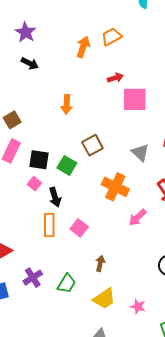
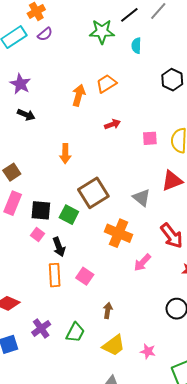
pink square: (135, 99) -> (150, 138), moved, size x0.6
brown square: (92, 145) -> (93, 193), size x1.4

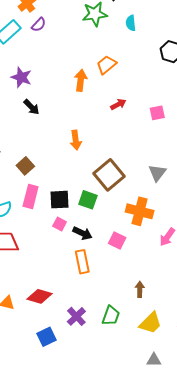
black arrow: (26, 115) -> (31, 107), turned 30
gray triangle: (142, 198) -> (157, 173), turned 36
black arrow: (59, 247) -> (82, 233), turned -36
pink square: (85, 276) -> (117, 240), moved

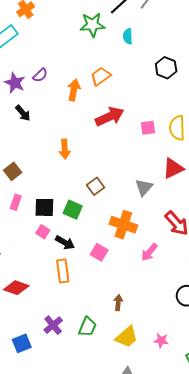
purple semicircle: (39, 25) -> (40, 75), moved
red arrow: (118, 104) -> (110, 117), size x1.8
brown square: (109, 175) -> (96, 186), size x0.6
pink rectangle: (31, 196) -> (16, 202), size x0.7
red diamond: (39, 296) -> (16, 288), moved

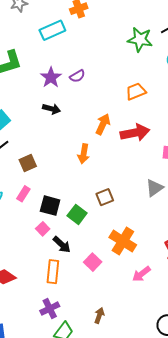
orange arrow: (74, 90) -> (103, 124), moved
black arrow: (23, 113) -> (52, 109), turned -48
gray triangle: (144, 187) -> (155, 188), moved
purple cross: (53, 325) -> (50, 309), moved

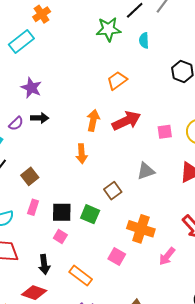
purple semicircle: (77, 76) -> (16, 124), moved
gray triangle: (155, 188) -> (146, 171), moved, turned 30
black arrow: (62, 245) -> (44, 264), moved, turned 54
orange rectangle: (53, 272) -> (81, 276), turned -45

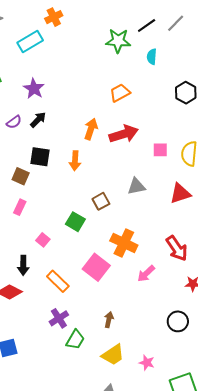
black arrow: (40, 118) -> (38, 120), turned -54
brown square: (30, 176) -> (21, 176), turned -36
black square: (62, 212) -> (40, 157), moved
pink square: (117, 257) -> (96, 267), size x1.5

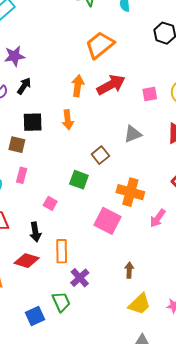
purple star: (34, 89) -> (14, 56), turned -30
orange trapezoid: (120, 93) -> (100, 45), size x1.4
orange rectangle: (58, 281) -> (62, 251), moved, turned 55
green trapezoid: (75, 340) -> (61, 302), moved, turned -45

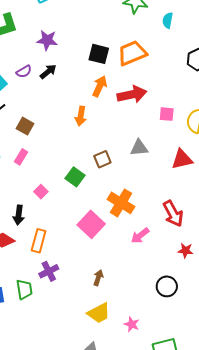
black square: (33, 122) -> (99, 54), moved

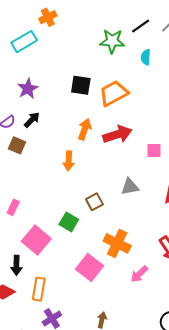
purple star: (47, 40) -> (28, 89), turned -30
black square: (99, 54) -> (81, 85), moved
brown square: (25, 126) -> (17, 145), moved
pink square: (41, 192) -> (36, 240), size x2.0

